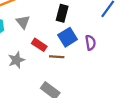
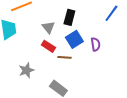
gray triangle: (23, 22) -> (48, 27), moved
gray star: (16, 60) -> (26, 70), moved

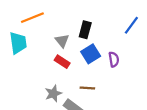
brown line: (64, 57) -> (87, 88), moved
gray star: (26, 70) -> (53, 93), moved

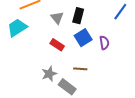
gray triangle: (62, 41) -> (57, 18), moved
cyan trapezoid: (18, 43) -> (17, 28), turned -115

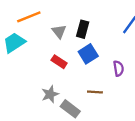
purple semicircle: (104, 43) -> (118, 68), moved
brown line: (80, 69) -> (95, 92), moved

